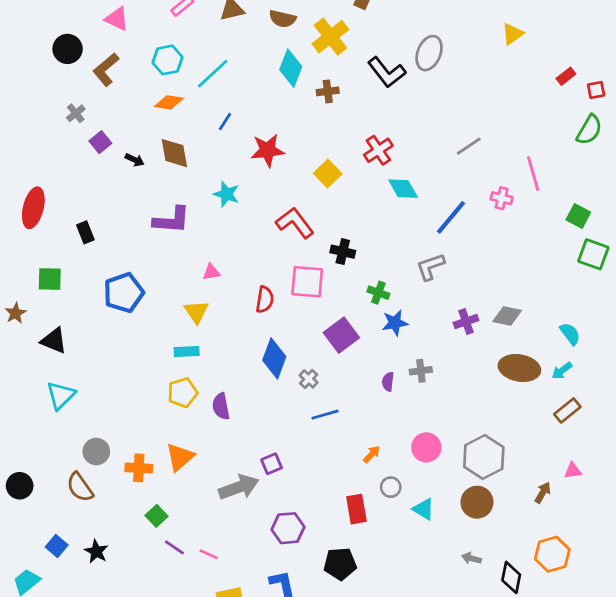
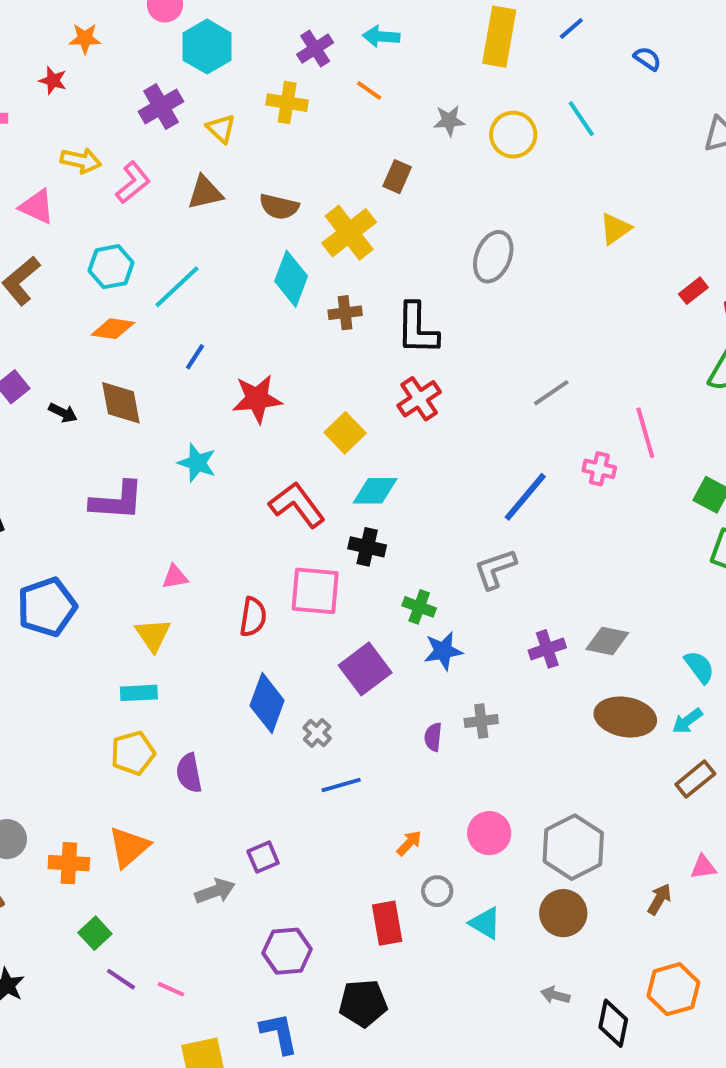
black L-shape: (387, 72) -> (417, 329), moved, turned 39
cyan diamond: (403, 189) -> (375, 491), moved, turned -60
gray arrow: (239, 487) -> (215, 891), size x0.7

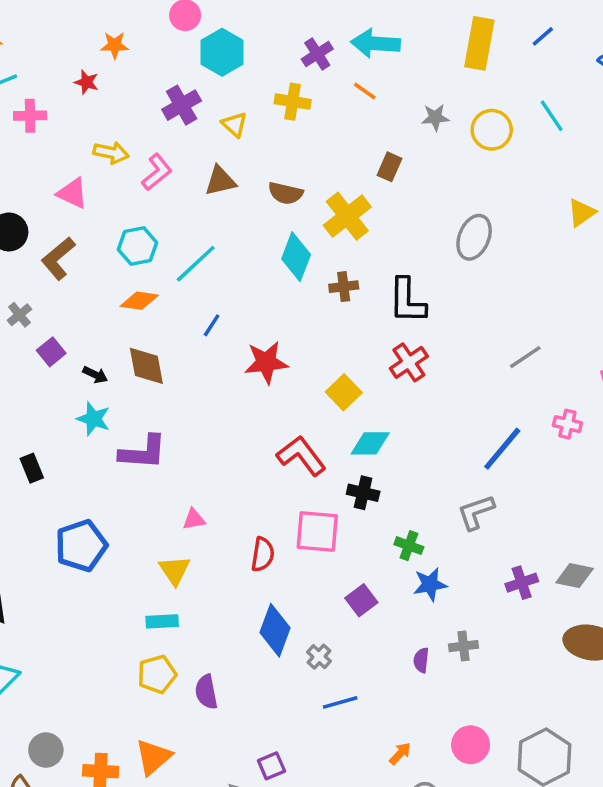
cyan arrow: (381, 37) -> (375, 43), size x1.5
cyan star: (197, 463) -> (93, 419), moved
purple square: (365, 669) -> (361, 600), size x0.7

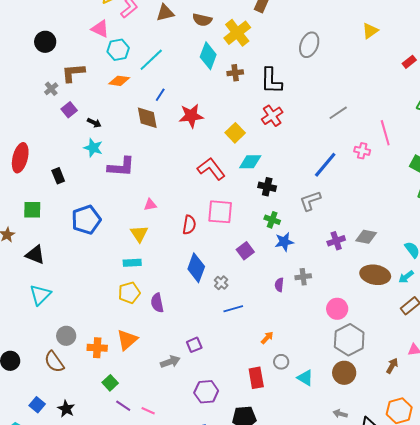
pink triangle: (72, 193) -> (100, 29), moved
brown L-shape: (58, 258) -> (73, 73), moved, turned 35
brown diamond: (146, 366) -> (147, 118), moved
black cross: (363, 493) -> (267, 187), moved
pink circle: (471, 745) -> (337, 309), moved

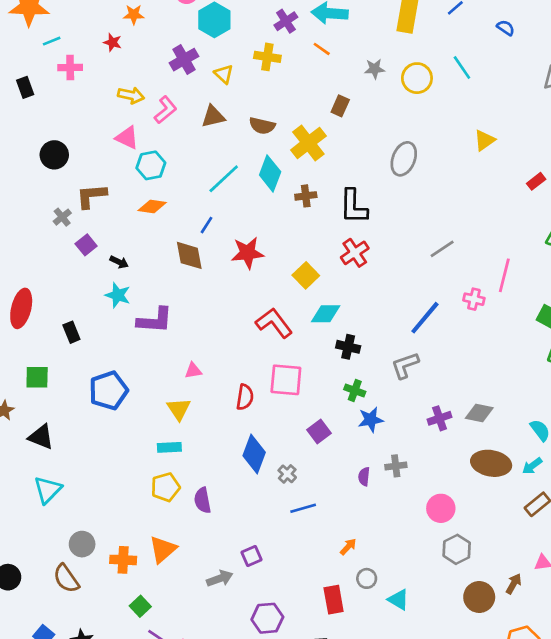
cyan line: (151, 60) -> (224, 179), moved
pink line: (385, 133) -> (504, 275), turned 30
gray hexagon: (349, 340) -> (457, 549), size x0.7
brown circle: (344, 373) -> (479, 597), moved

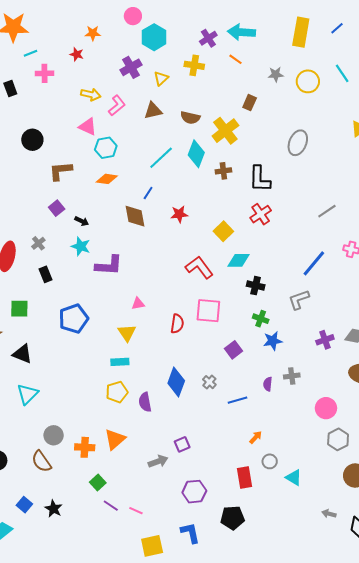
yellow triangle: (224, 74) -> (161, 78), turned 35
gray cross: (62, 217) -> (38, 243), moved
red star: (248, 253) -> (179, 214), size x0.7
blue diamond: (254, 454) -> (176, 382), moved
blue line: (303, 508) -> (237, 400), moved

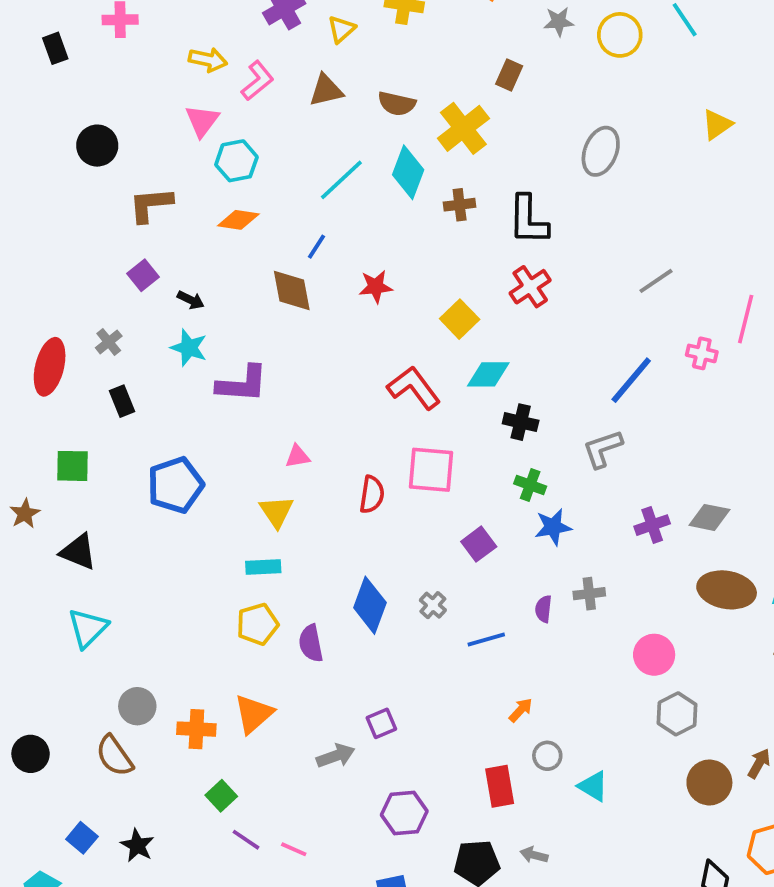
pink triangle: (88, 127) -> (202, 121), turned 42
gray arrow: (329, 514) -> (534, 855), moved

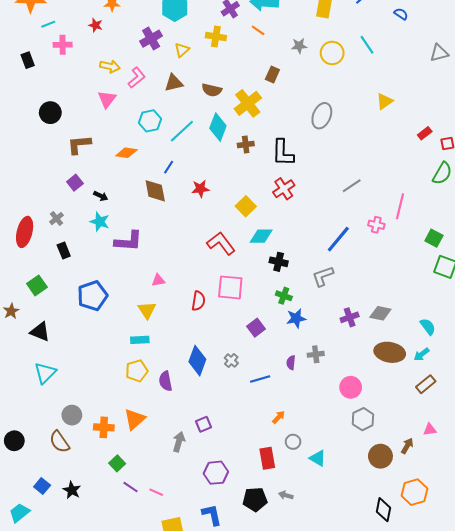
cyan hexagon: (236, 161) -> (150, 121), moved
green square: (72, 466) -> (37, 285), turned -36
gray arrow: (336, 756) -> (179, 442), turned -54

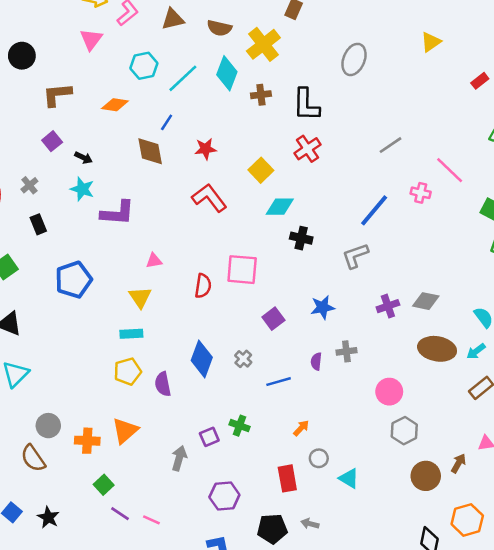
pink line: (400, 206) -> (450, 170), turned -60
red L-shape: (221, 243) -> (209, 198), moved
green cross: (284, 296) -> (240, 426), moved

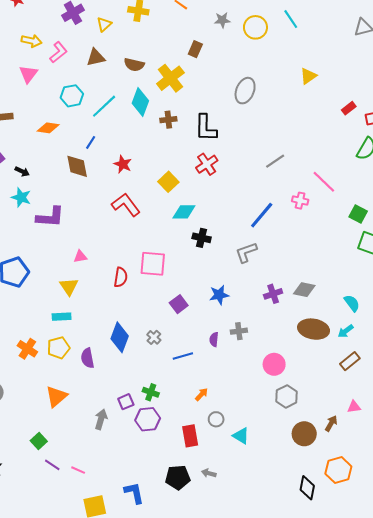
red star: (206, 149) -> (123, 164), turned 30
orange cross: (87, 441) -> (27, 349), moved, turned 30
purple hexagon: (224, 496) -> (148, 419), moved

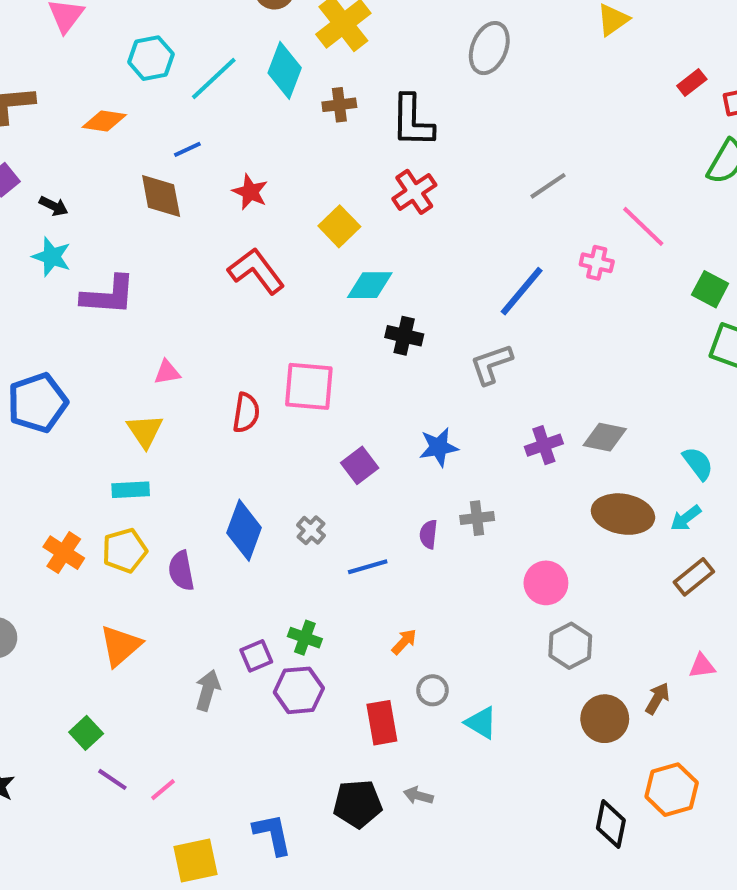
blue line: (91, 142) -> (187, 149), turned 32
pink line: (78, 470) -> (163, 790), turned -64

